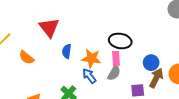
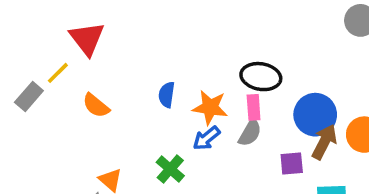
red triangle: (49, 28) -> (87, 39), moved
blue circle: (151, 63) -> (315, 115), size x1.5
blue arrow: (89, 76) -> (206, 138), turned -91

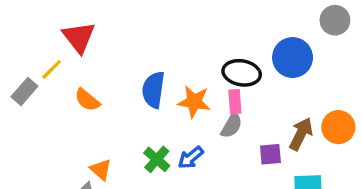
blue semicircle: (167, 95) -> (153, 90), size x1.5
blue circle: (315, 115) -> (293, 58), moved
blue arrow: (206, 138) -> (191, 158), moved

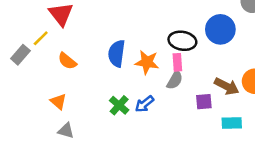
brown arrow: (301, 134) -> (227, 86), turned 90
orange triangle: (101, 170) -> (58, 102), moved

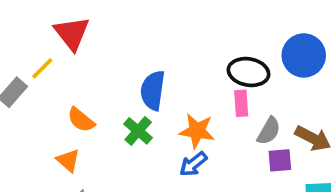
orange semicircle: (67, 61) -> (81, 120), moved
orange star: (147, 62) -> (197, 131), moved
gray semicircle: (175, 80) -> (269, 131), moved
green cross: (119, 105) -> (138, 131), moved

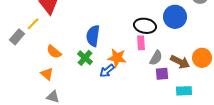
blue arrow: (193, 164) -> (107, 71), moved

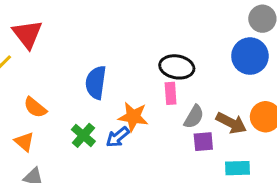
blue circle: (175, 17) -> (250, 56), moved
green cross: (85, 58) -> (83, 135), moved

